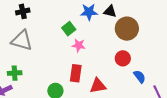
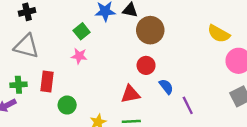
pink star: (79, 45) -> (79, 56), moved
red rectangle: (76, 73) -> (47, 82), moved
red triangle: (98, 86) -> (130, 94), moved

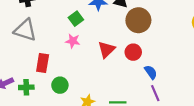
green cross: (18, 85) -> (26, 87), moved
red triangle: (130, 94) -> (106, 50), moved, turned -36
purple line: (188, 105) -> (155, 93), moved

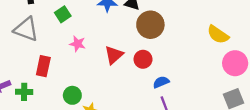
green square: (76, 19) -> (63, 14), moved
blue semicircle: (151, 72) -> (161, 82), turned -80
green circle: (60, 85) -> (72, 95), moved

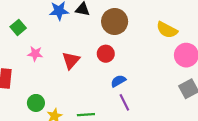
brown circle: (150, 25) -> (115, 22), moved
red circle: (143, 59) -> (106, 54), moved

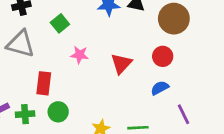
blue semicircle: (118, 81) -> (160, 88), moved
green circle: (36, 103) -> (58, 112), moved

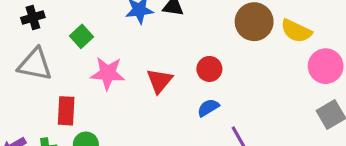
brown circle: (174, 19) -> (254, 22), moved
pink star: (80, 55) -> (108, 73), size x1.5

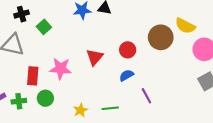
black cross: (33, 18) -> (22, 14), moved
brown circle: (254, 22) -> (161, 37), moved
pink star: (108, 73) -> (61, 69), moved

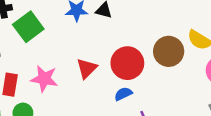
green square: (44, 27) -> (28, 27), size x1.6
red circle: (128, 50) -> (127, 63), size x1.6

